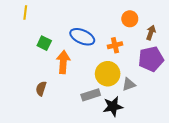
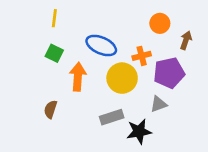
yellow line: (25, 12) -> (54, 18), moved
purple pentagon: (151, 59) -> (169, 73), moved
yellow circle: (108, 74) -> (122, 78), moved

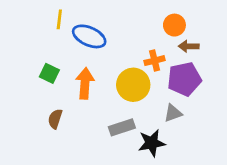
brown arrow: (186, 40) -> (189, 46), moved, turned -108
blue ellipse: (101, 45) -> (89, 36), moved
green square: (54, 53) -> (49, 73), moved

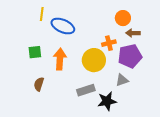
green square: (49, 73) -> (35, 52), turned -32

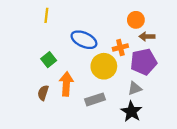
blue ellipse: (63, 26) -> (84, 40), moved
green square: (35, 52) -> (49, 60), moved, turned -32
orange arrow: (60, 59) -> (66, 84), moved
black star: (107, 101) -> (131, 112), moved, turned -30

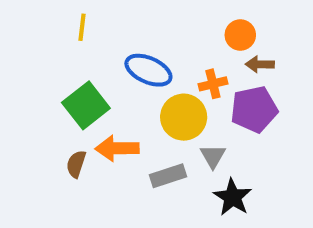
green square: (49, 60) -> (86, 105), size x1.6
orange arrow: (66, 84) -> (117, 148), turned -95
gray triangle: (135, 88) -> (213, 156), moved, turned -40

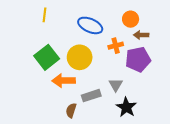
blue ellipse: (148, 70) -> (90, 25), moved
yellow circle: (184, 117) -> (80, 57), moved
brown semicircle: (76, 164) -> (71, 110), moved

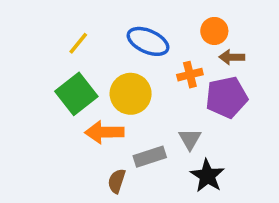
yellow line: (45, 15) -> (78, 43), moved, turned 32

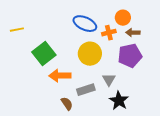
yellow line: (78, 43) -> (17, 30), moved, turned 40
orange cross: (190, 75) -> (109, 33), moved
yellow circle: (131, 94) -> (90, 54), moved
brown semicircle: (117, 181) -> (67, 104), turned 128

